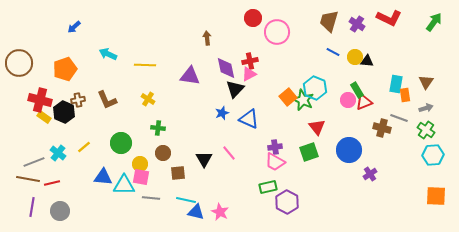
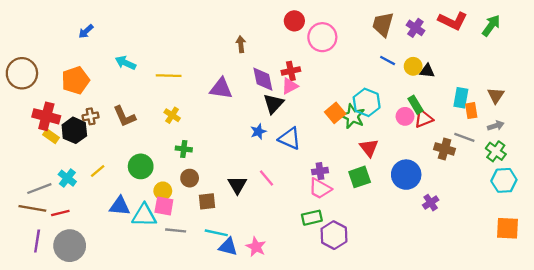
green arrow: (434, 22) -> (491, 26), moved
gray circle: (60, 211) -> (70, 246), size x1.4

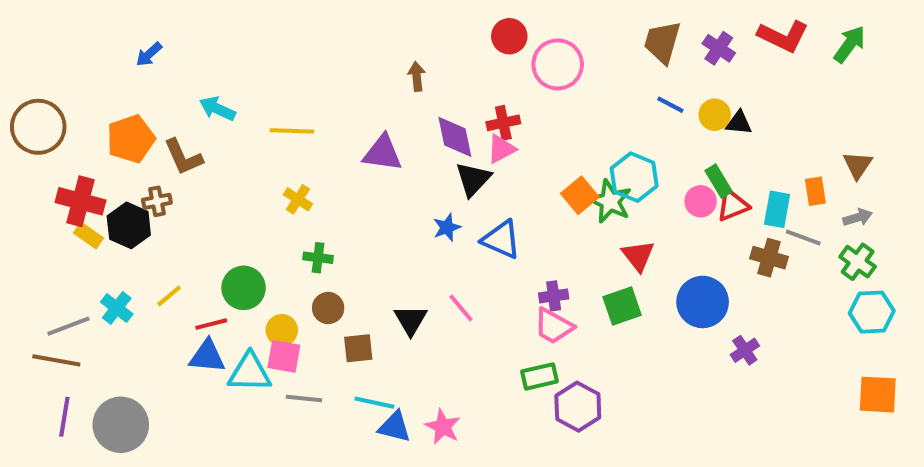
cyan rectangle: (461, 98) -> (777, 209), moved
brown L-shape: (124, 116) -> (183, 157), moved
red line: (60, 213) -> (211, 324), moved

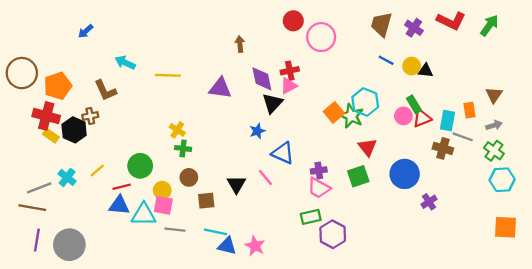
orange pentagon: (131, 139) -> (58, 86), moved
yellow cross: (298, 199) -> (177, 130), moved
blue triangle: (501, 240) -> (283, 153), moved

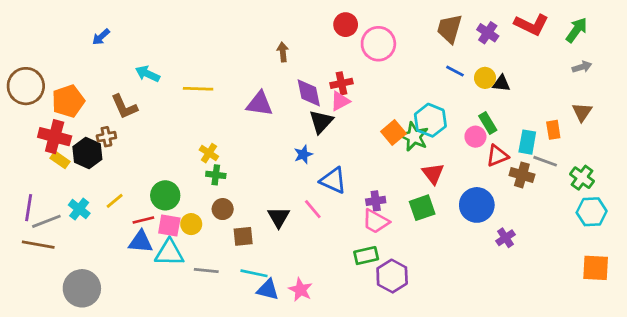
red triangle: (422, 118) -> (497, 156), moved
gray arrow: (494, 125) -> (582, 67), moved
pink square: (163, 205) -> (169, 225), moved
purple line: (37, 240) -> (29, 208), moved

